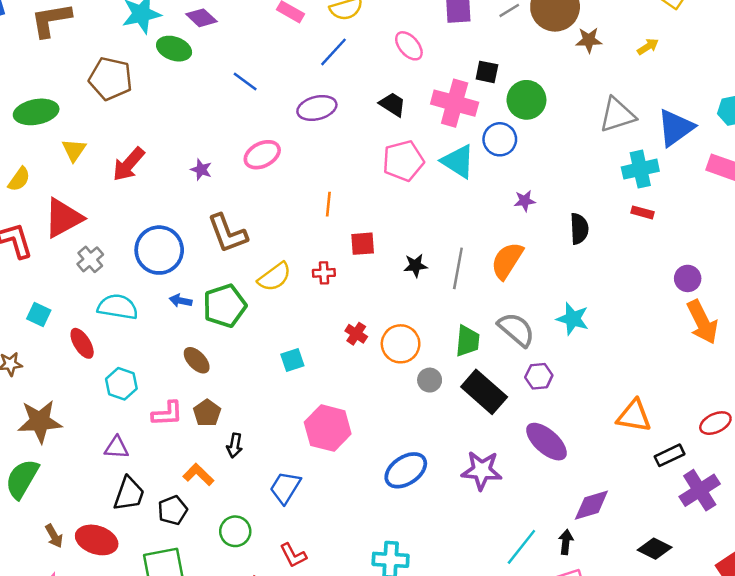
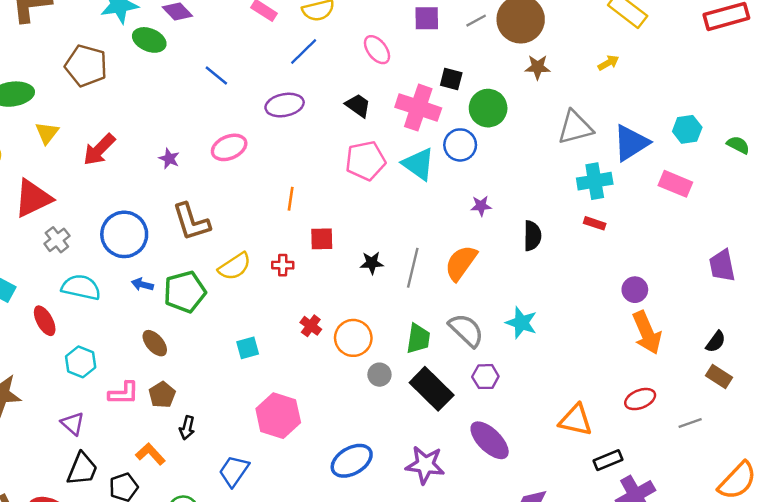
brown star: (589, 40) -> (538, 67), moved
red ellipse: (715, 423) -> (640, 399), moved
purple triangle: (117, 448) -> (73, 424), turned 35

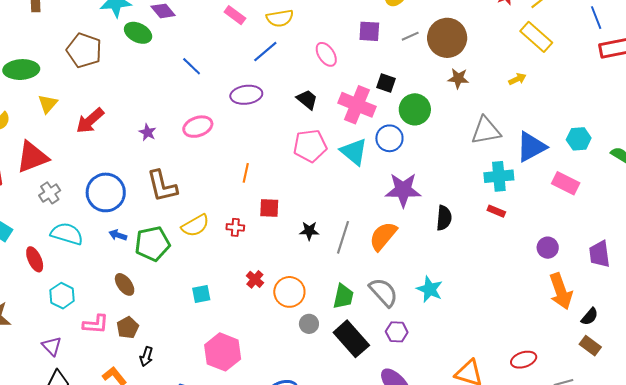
purple star: (481, 206) -> (403, 190), size x2.0
purple circle: (635, 290) -> (548, 248), moved
orange arrow: (647, 333) -> (561, 291), moved

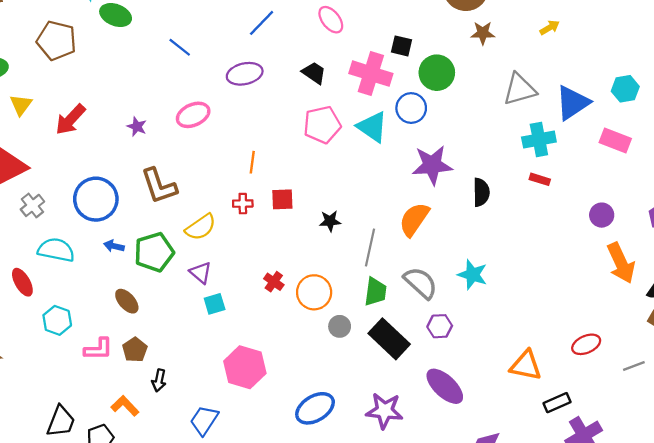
red cross: (235, 227) -> (243, 204), moved
gray line: (343, 237) -> (370, 248), moved
purple triangle: (52, 346) -> (201, 273), moved

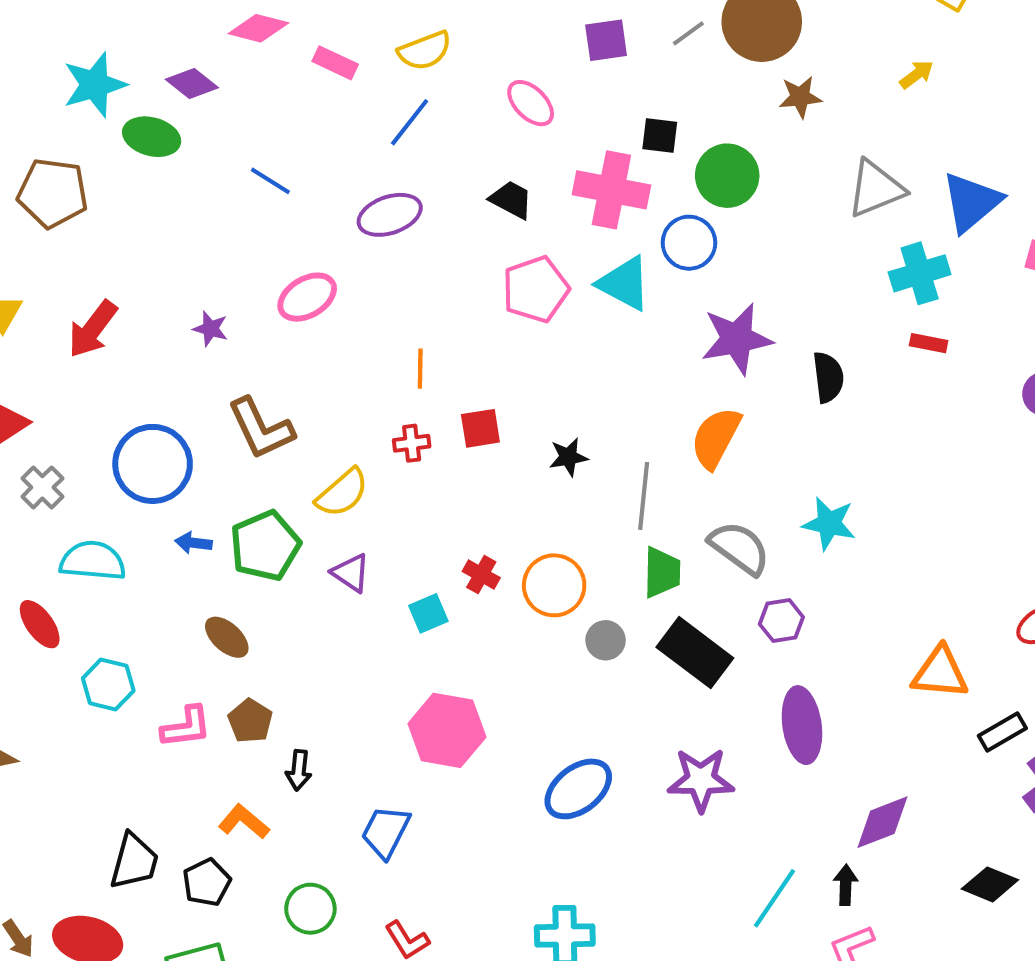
cyan square: (215, 304) -> (428, 613), moved
purple ellipse: (445, 386) -> (802, 725), turned 45

